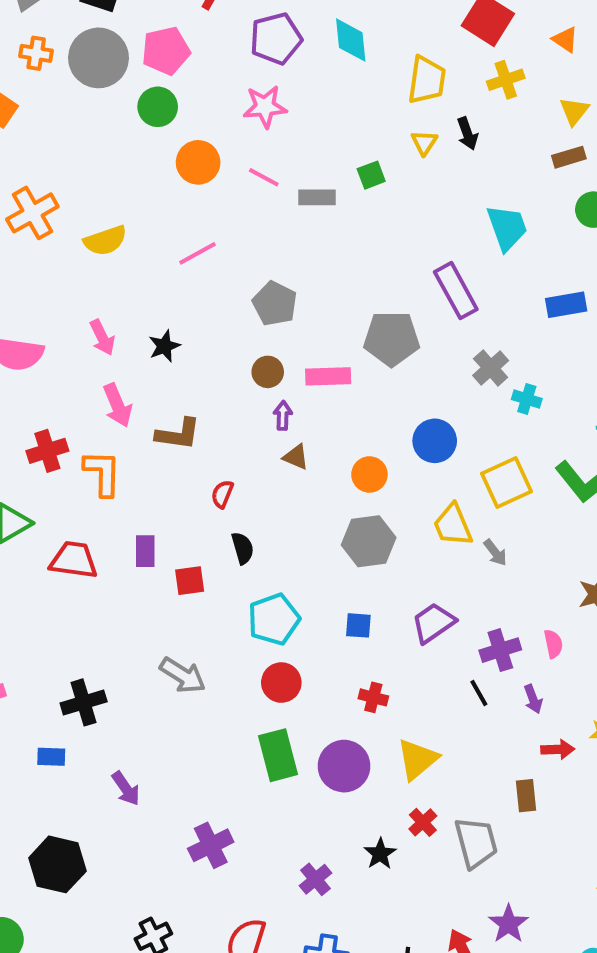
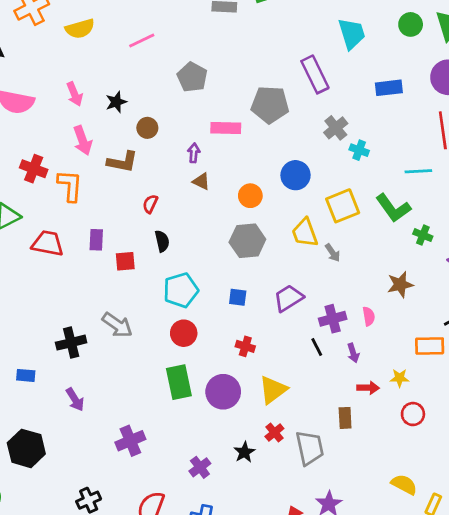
brown circle: (268, 372) -> (147, 128), moved
red cross: (47, 451) -> (34, 169), turned 36
black cross: (84, 702) -> (71, 343), moved

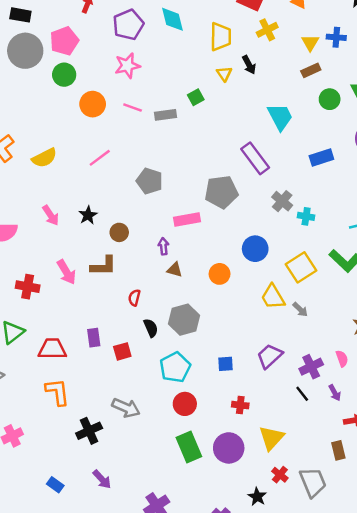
pink arrow: (83, 140) -> (66, 272), moved
orange L-shape: (70, 186) -> (58, 392), moved
gray hexagon: (247, 241) -> (184, 320), moved
blue rectangle: (26, 375) -> (55, 485), moved, turned 42

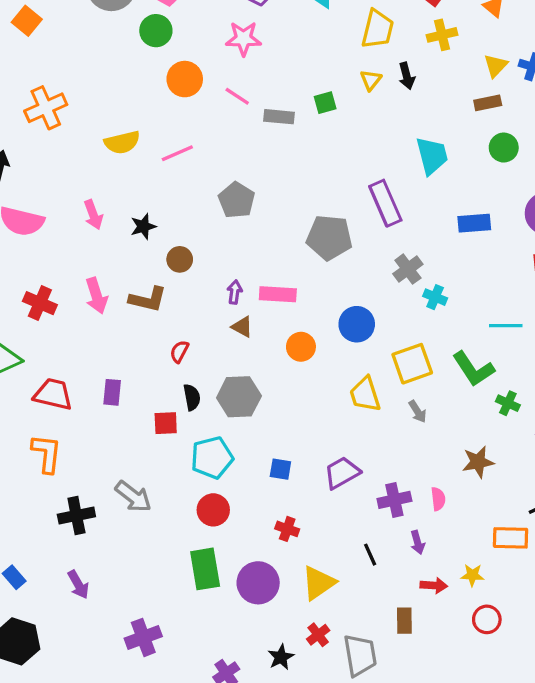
yellow semicircle: (44, 158) -> (122, 142), moved
pink rectangle: (187, 219) -> (278, 294), moved
gray arrow: (300, 310) -> (418, 412), moved
red square: (122, 351) -> (166, 423), moved
black line: (302, 394) -> (370, 555), moved

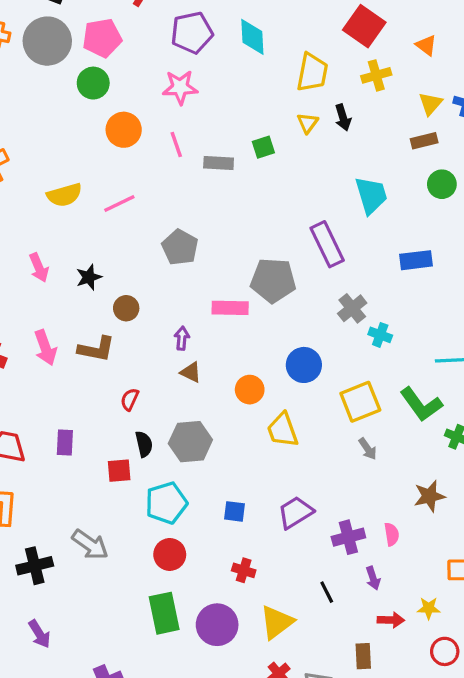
pink line: (237, 96) -> (176, 145), turned 40
pink rectangle: (278, 294) -> (230, 308), moved
yellow trapezoid: (365, 394) -> (283, 430), moved

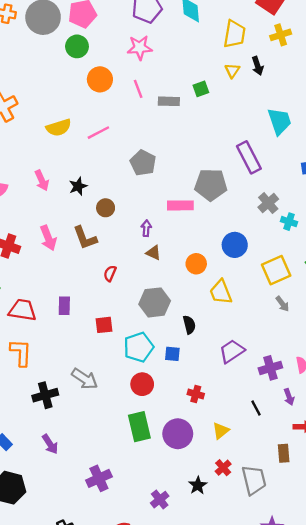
brown L-shape: (96, 349) -> (85, 238), turned 60
black semicircle: (144, 444) -> (189, 325), moved
blue square: (234, 511) -> (172, 354), moved
yellow triangle: (277, 622) -> (221, 431), size x0.7

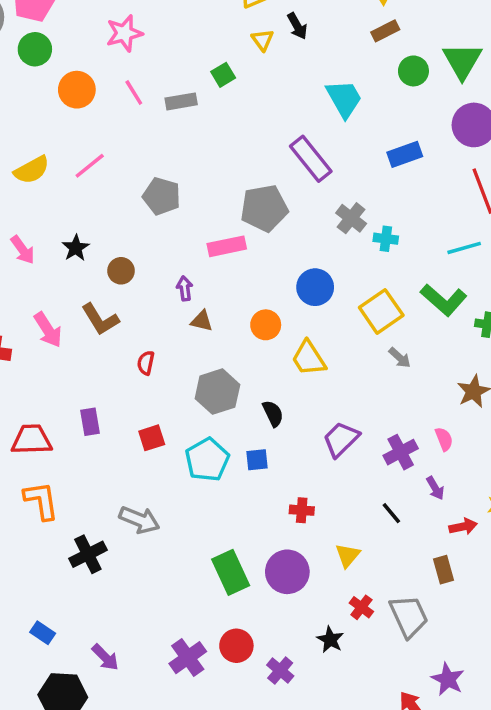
red circle: (142, 384) -> (236, 646), moved
purple arrow: (50, 444) -> (105, 657), moved

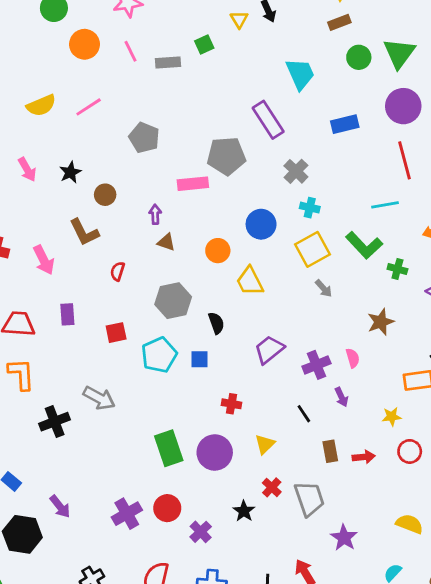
cyan cross: (386, 239) -> (310, 208), moved
pink arrow: (48, 330) -> (44, 260), moved
red arrow: (463, 526) -> (364, 457), moved
brown rectangle: (444, 570) -> (330, 451), moved
purple star: (448, 679) -> (344, 538), moved

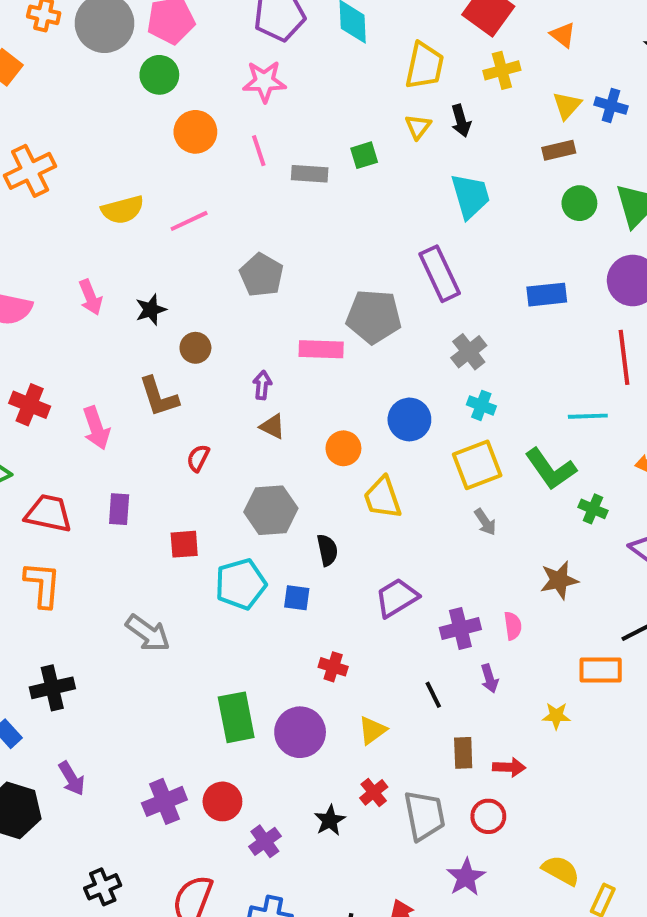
cyan trapezoid: (300, 74) -> (470, 196), moved
black cross: (55, 422) -> (52, 688), moved
red circle: (410, 451) -> (488, 816), moved

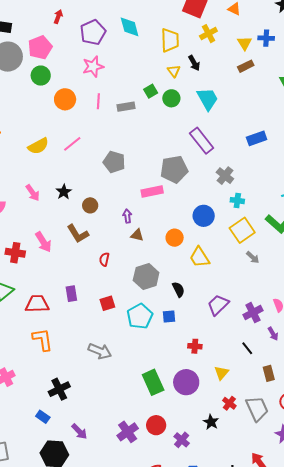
pink line: (259, 151) -> (98, 101), turned 35
green circle: (579, 203) -> (171, 98), moved
pink arrow: (96, 428) -> (43, 242), moved

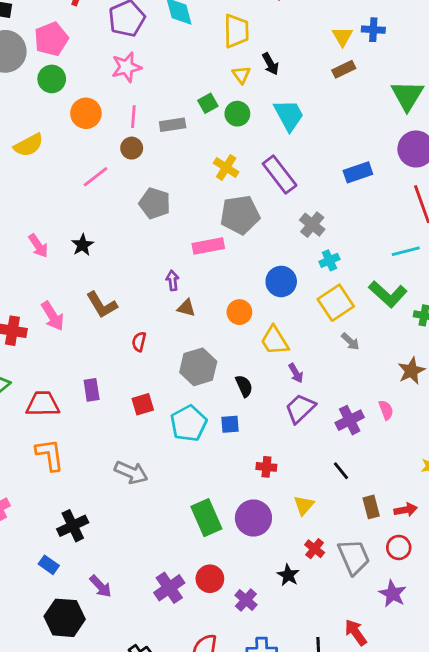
yellow cross: (208, 34) -> (226, 167), moved, turned -30
yellow semicircle: (38, 146) -> (29, 145), moved
cyan cross: (237, 201) -> (329, 260), turned -32
brown circle: (90, 205) -> (132, 148), moved
purple arrow: (273, 334) -> (296, 373), moved

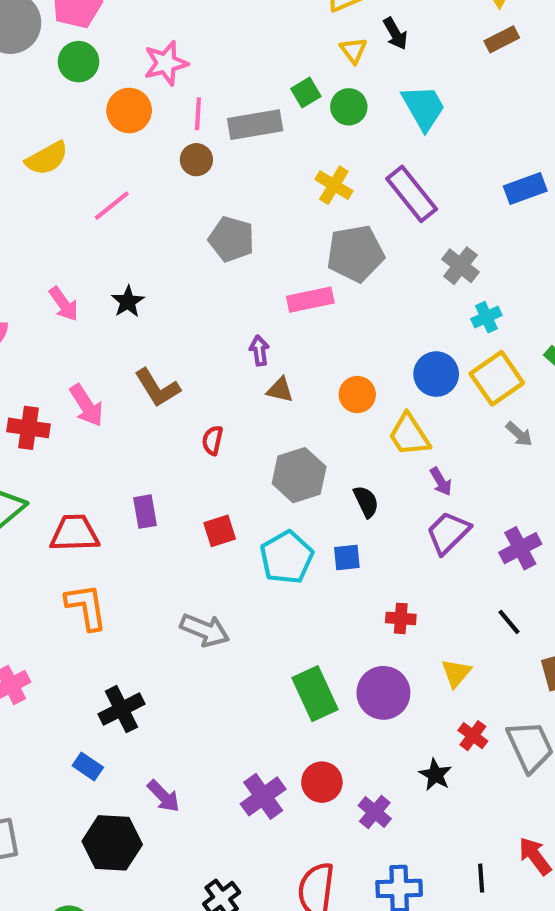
pink star: (126, 67) -> (166, 63), moved
gray rectangle: (173, 125) -> (255, 125), size x1.4
pink line: (95, 177) -> (112, 206), moved
blue circle: (281, 281) -> (436, 374), moved

